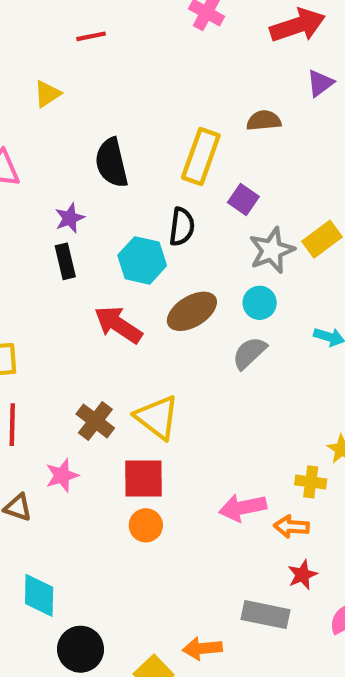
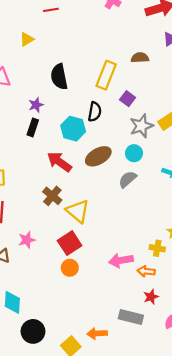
black rectangle: (65, 261) -> (33, 127), turned 30
brown cross: (95, 421) -> (52, 196), moved
red square: (144, 479) -> (70, 243), turned -35

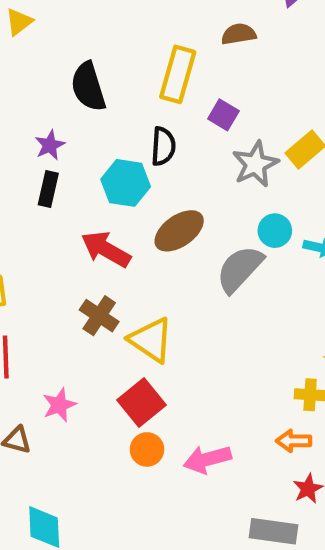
cyan circle: (134, 153) -> (275, 231), moved
gray semicircle: (128, 179) -> (240, 269), size x1.4
pink arrow: (121, 260) -> (207, 459), moved

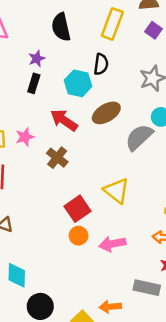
purple square: (223, 115) -> (153, 30), moved
yellow triangle: (151, 340) -> (117, 191), moved
pink star: (59, 405) -> (25, 137), moved

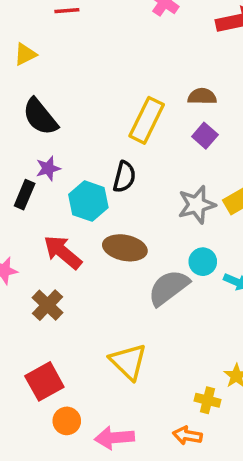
black semicircle: (61, 27) -> (40, 117), moved, turned -32
purple star: (37, 59) -> (48, 168), moved
brown ellipse: (106, 113) -> (125, 248), turned 36
red square: (77, 209) -> (44, 381), moved

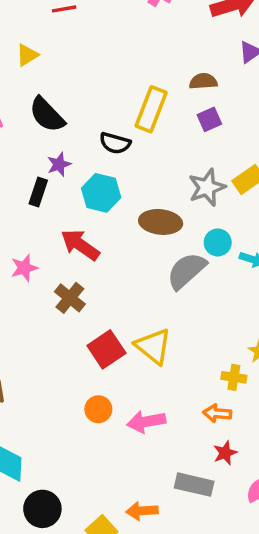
purple square: (205, 136) -> (209, 119), turned 30
black semicircle: (124, 177) -> (115, 143), moved, turned 96
brown ellipse: (125, 248) -> (161, 222), moved
red square: (44, 381) -> (106, 349), moved

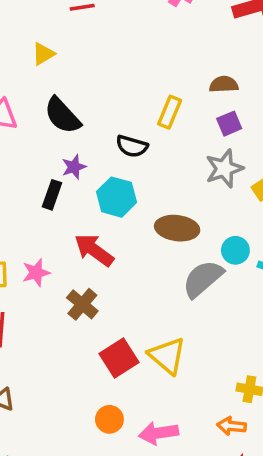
yellow rectangle: (151, 109) -> (170, 112), size x0.7
gray star: (207, 187) -> (224, 169), moved

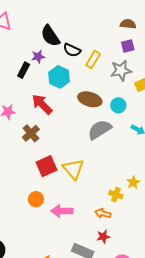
yellow rectangle: (170, 112) -> (93, 59), moved
black semicircle: (62, 116) -> (50, 36), moved
cyan circle: (235, 250) -> (118, 105), moved

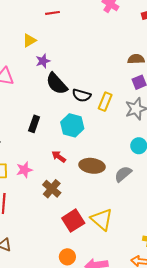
purple star: (38, 57) -> (43, 61), moved
brown ellipse: (90, 99) -> (92, 166), moved
red arrow: (42, 104) -> (59, 157), size x0.6
gray semicircle: (100, 130) -> (123, 174), size x0.7

